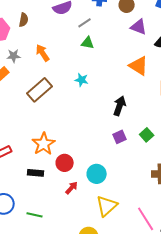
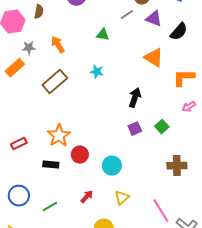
gray line: (85, 23) -> (127, 15), moved
red arrow: (72, 188) -> (87, 197), moved
yellow triangle: (107, 206) -> (122, 198), size x0.7
green line: (35, 215) -> (50, 207), turned -42

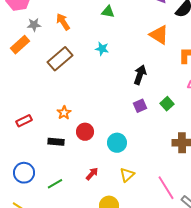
orange star: (59, 136) -> (64, 113), size x0.6

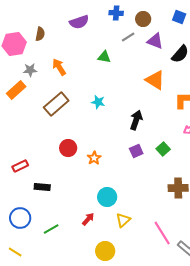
cyan star: (102, 49) -> (98, 102), moved
orange star: (64, 113) -> (94, 158), moved
red circle: (85, 132) -> (68, 148), moved
black rectangle: (56, 142) -> (42, 187), moved
cyan circle: (117, 143) -> (107, 197), moved

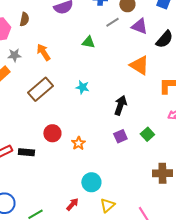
black rectangle: (42, 187) -> (26, 152), moved

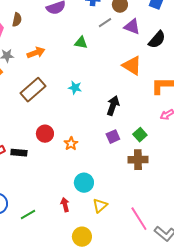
orange arrow: (43, 52) -> (36, 53), turned 102
brown cross: (162, 173) -> (138, 160), moved
red arrow: (72, 204) -> (65, 205), turned -56

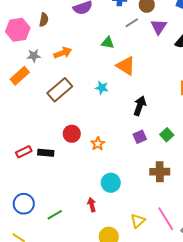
purple triangle: (132, 27) -> (159, 27), turned 42
orange triangle: (132, 66) -> (126, 66), moved
brown cross: (138, 160) -> (160, 172), moved
yellow triangle: (100, 206) -> (138, 221), moved

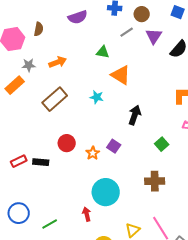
purple square: (140, 137) -> (114, 146), moved, turned -32
cyan circle: (111, 183) -> (106, 192), size x1.4

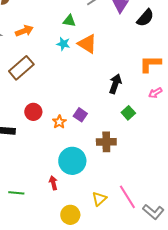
cyan star: (97, 97) -> (63, 44), moved
black arrow: (135, 115) -> (115, 84), moved
brown cross: (155, 181) -> (106, 142), moved
green line: (50, 224) -> (16, 193), turned 35

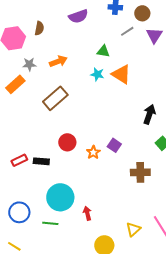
cyan circle: (72, 161) -> (60, 197), moved

